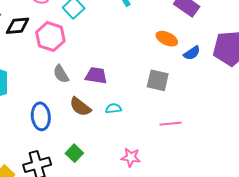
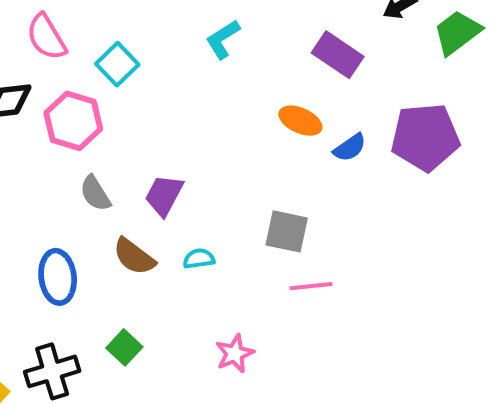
purple trapezoid: (96, 76) -> (164, 195), turned -70
gray square: (158, 80) -> (287, 231), moved
pink star: (131, 157) -> (235, 353), turned -30

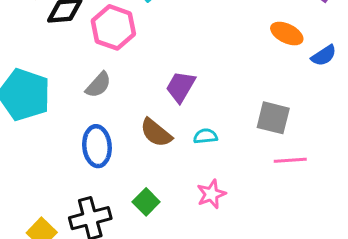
gray semicircle: (95, 193) -> (98, 85), moved, turned -108
pink star: (235, 353) -> (211, 194), moved

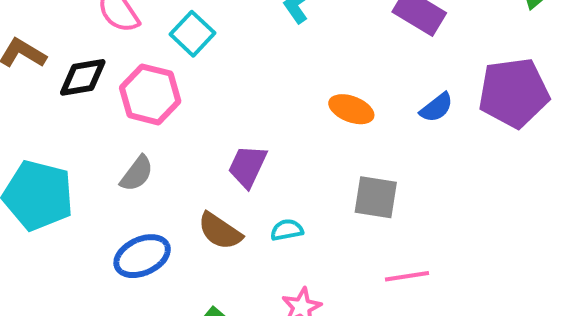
orange ellipse: (287, 34) -> (351, 109), moved
blue ellipse: (97, 146) -> (142, 256), turned 75
pink line: (290, 160) -> (407, 276), moved

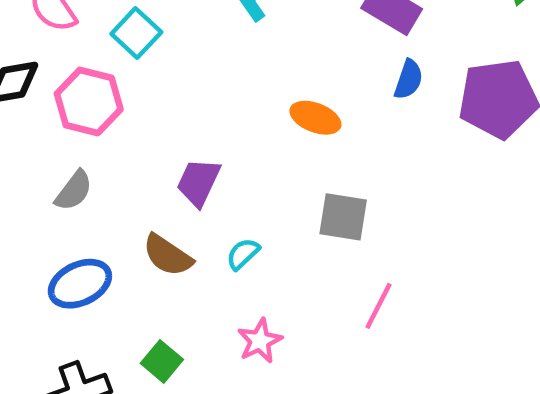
blue semicircle: (436, 108) -> (409, 79), moved, turned -33
cyan semicircle: (287, 230) -> (243, 254), turned -32
pink line: (407, 276) -> (379, 306), turned -54

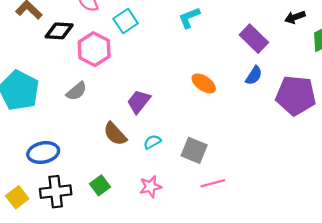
gray square: (343, 217) -> (194, 150), moved
blue ellipse: (80, 284) -> (43, 153), moved
pink line: (379, 306) -> (213, 183), turned 35

